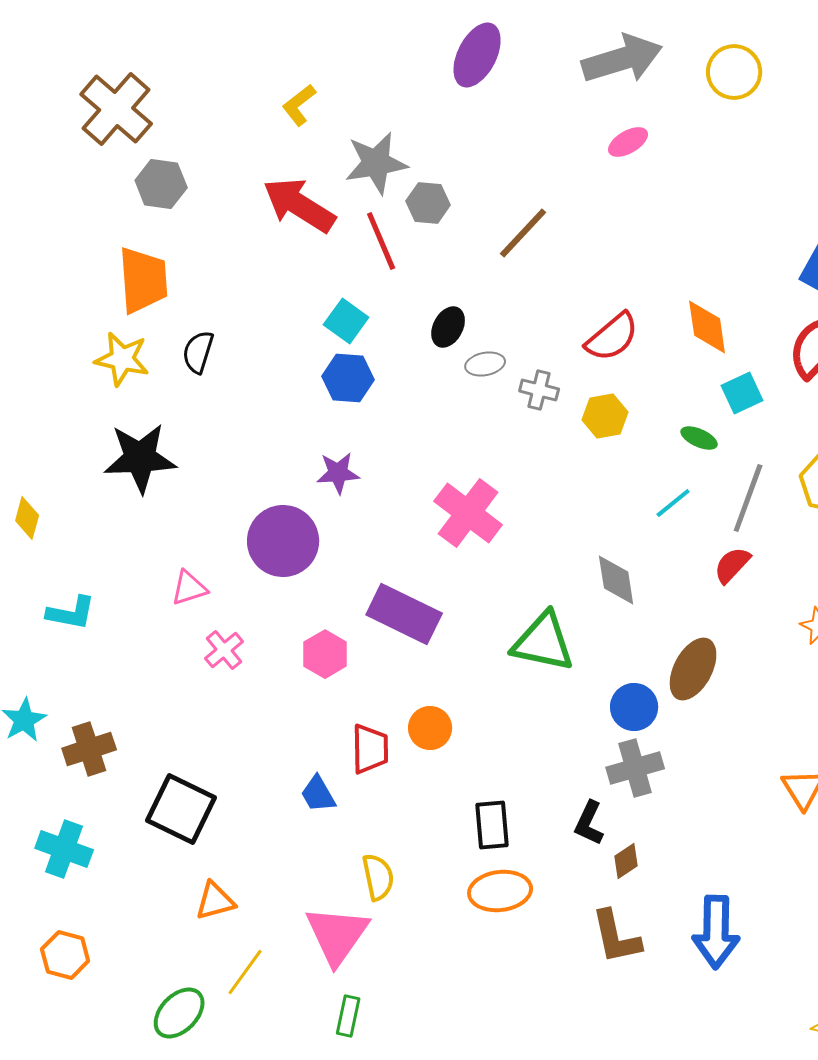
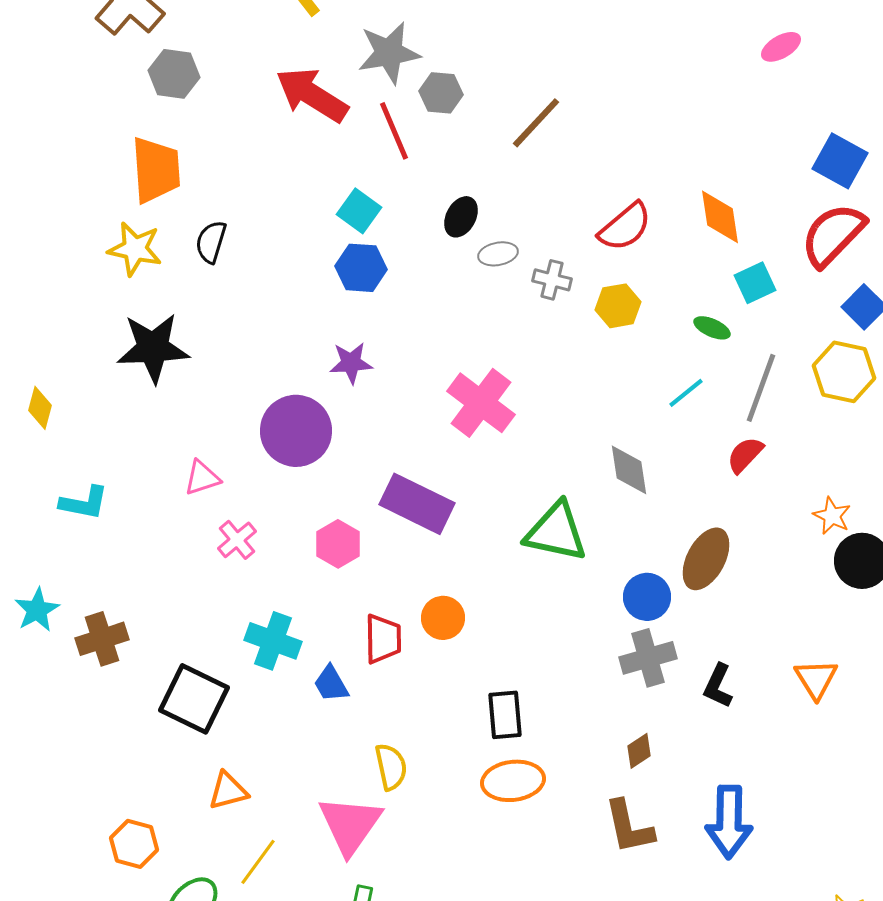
pink ellipse: (628, 142) -> (781, 47), moved
black L-shape: (589, 823) -> (718, 686), moved
cyan cross: (64, 849) -> (273, 641), moved
orange hexagon: (65, 955) -> (134, 844), moved

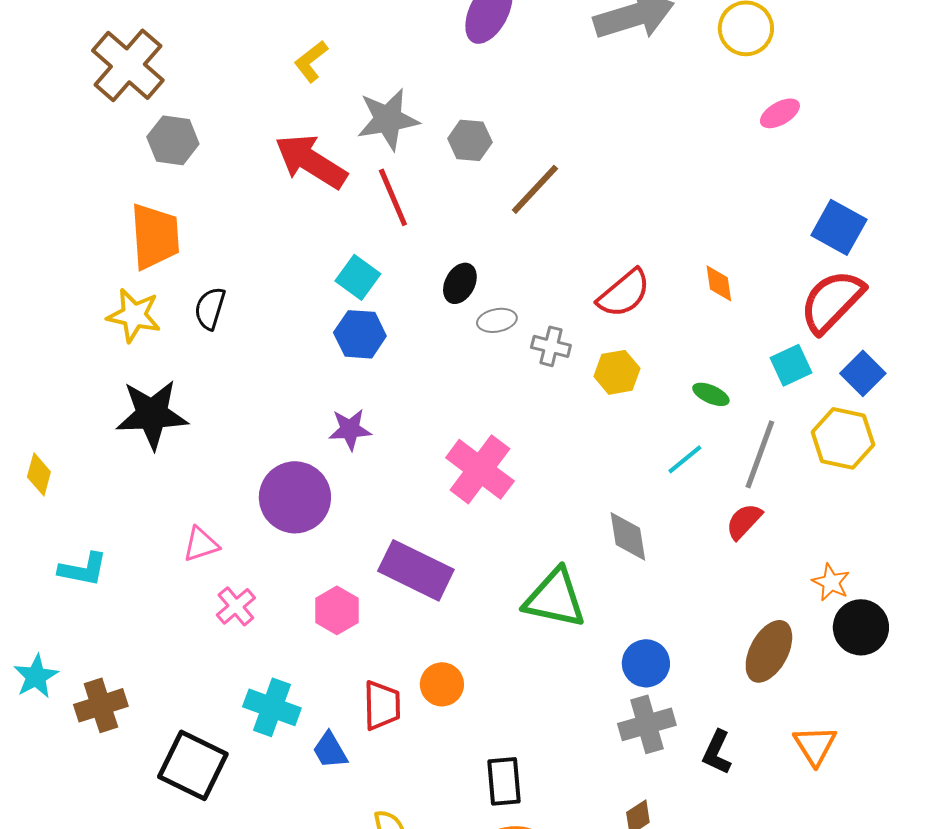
gray hexagon: (441, 93) -> (470, 140), moved
orange diamond: (720, 217) -> (719, 283), size x0.7
cyan square: (755, 283) -> (791, 365), moved
brown ellipse: (706, 559) -> (769, 651), moved

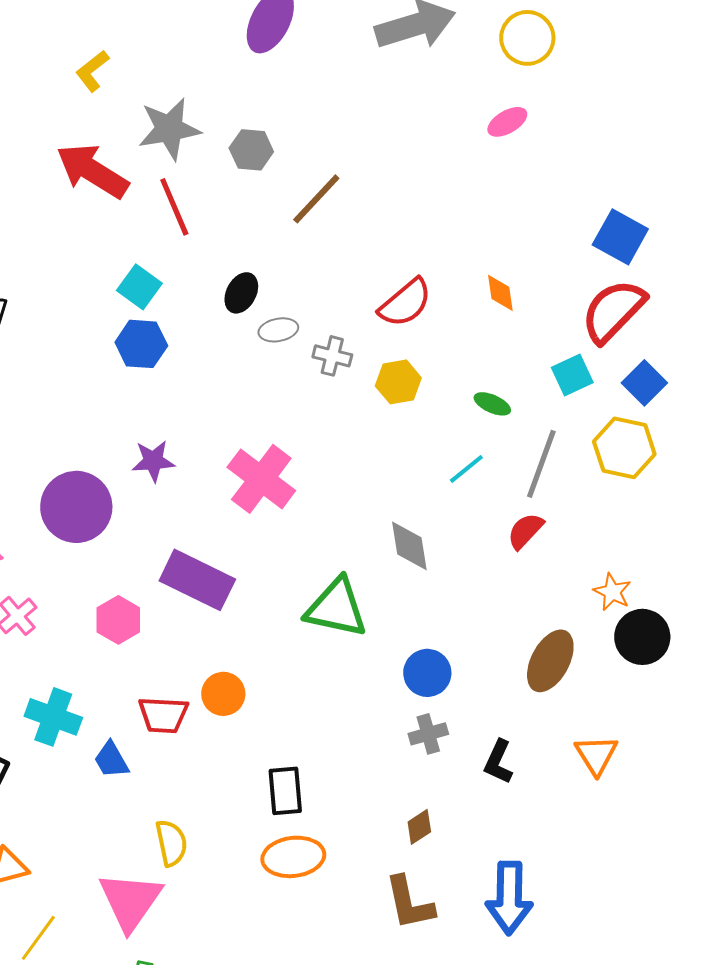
pink ellipse: (780, 113) -> (507, 122), moved
purple star: (350, 429) -> (153, 461), moved
red trapezoid: (382, 705) -> (163, 715), turned 94
gray cross: (647, 724) -> (428, 734), size x0.7

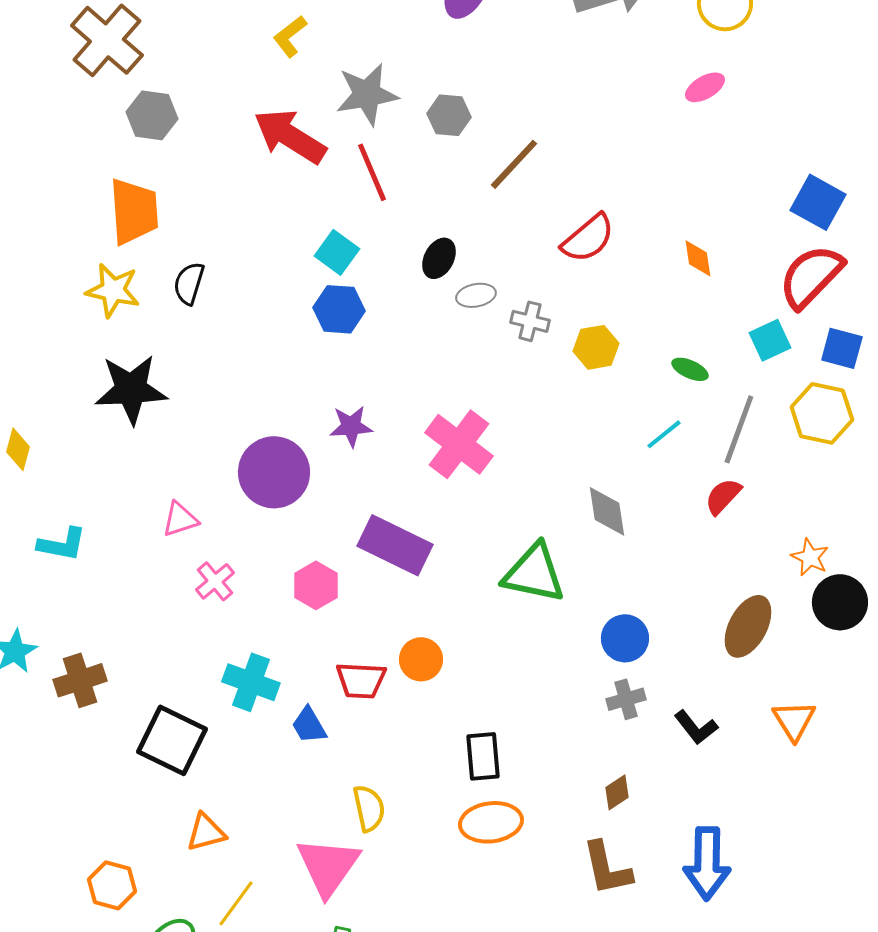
red semicircle: (405, 303) -> (588, 238), moved
blue square: (644, 383) -> (842, 348), turned -30
black L-shape: (498, 762) -> (696, 727), turned -63

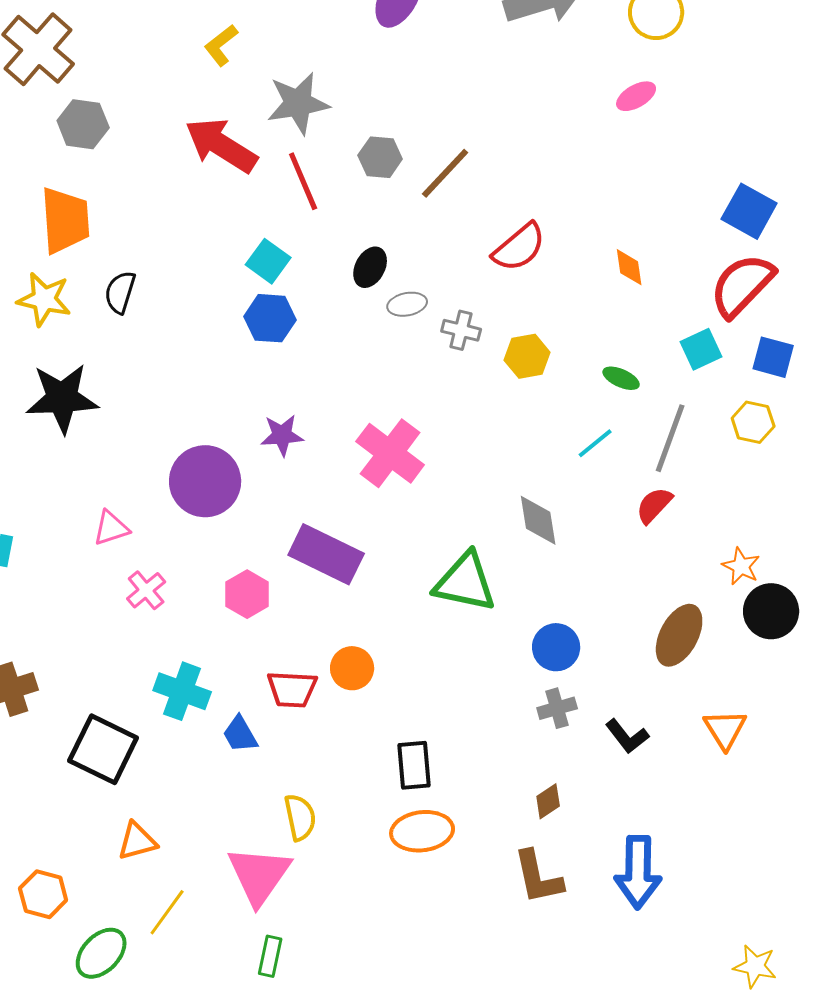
gray hexagon: (449, 115) -> (380, 157), moved
yellow hexagon: (822, 413) -> (753, 422), size x0.7

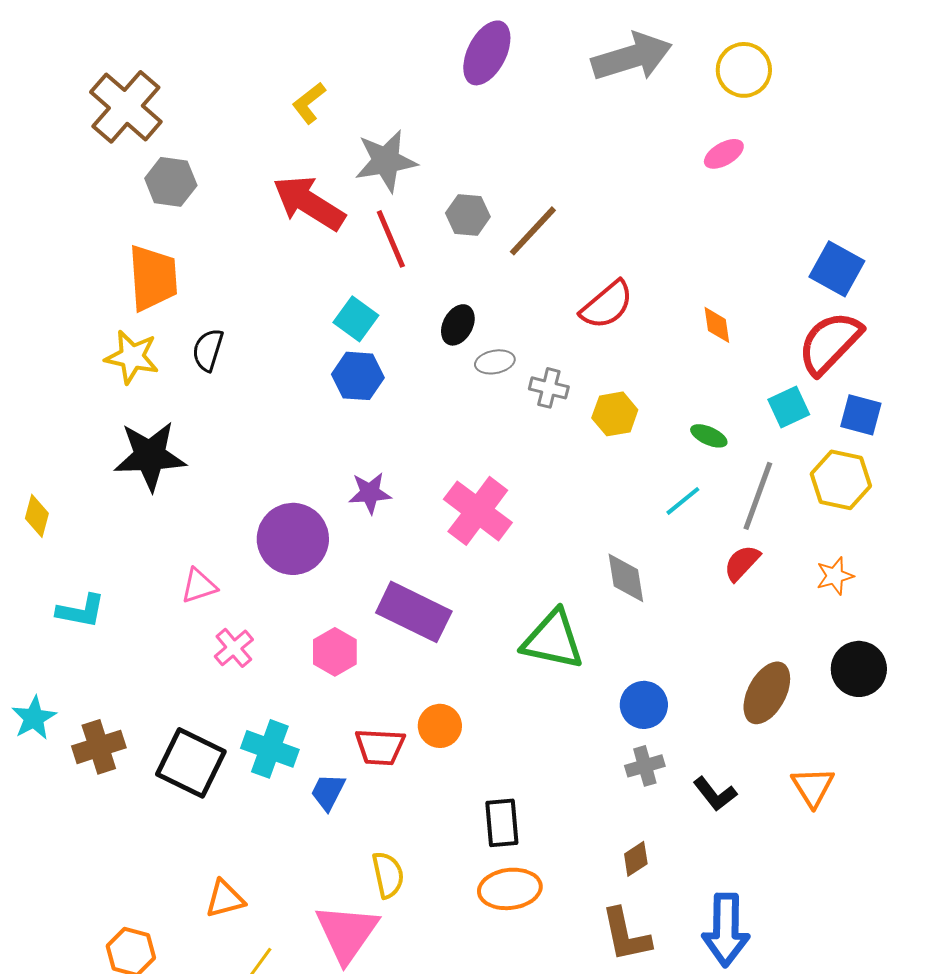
yellow hexagon: (753, 422) -> (841, 480), size x1.4
orange star: (741, 566) -> (835, 576), moved, turned 30
blue trapezoid: (240, 734) -> (328, 792), turned 57
black square: (103, 749) -> (191, 763), moved

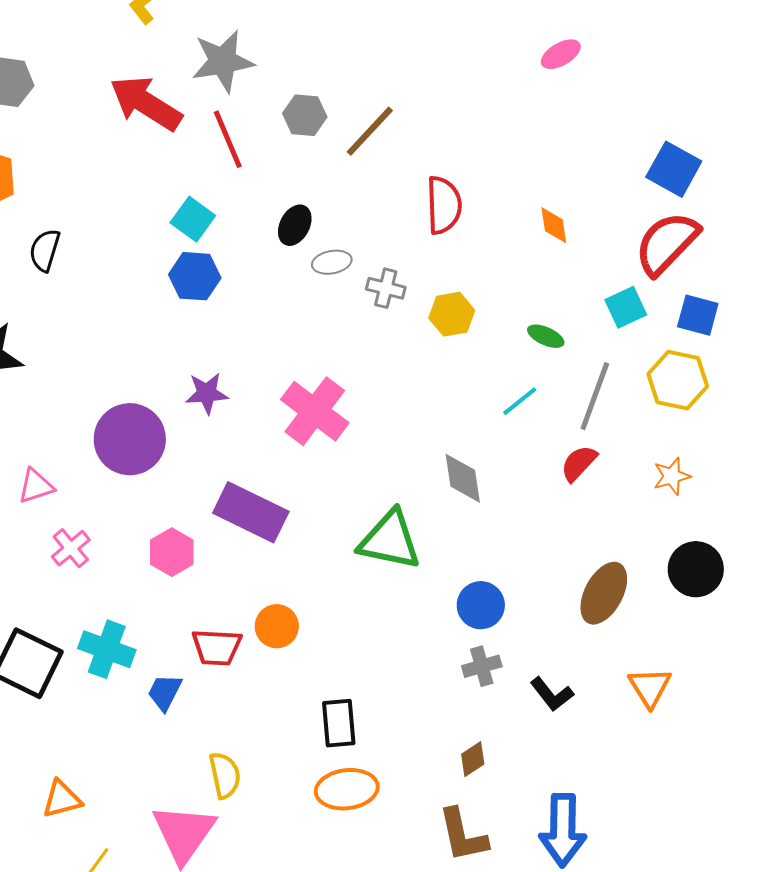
red semicircle: (607, 305) -> (444, 205), turned -52

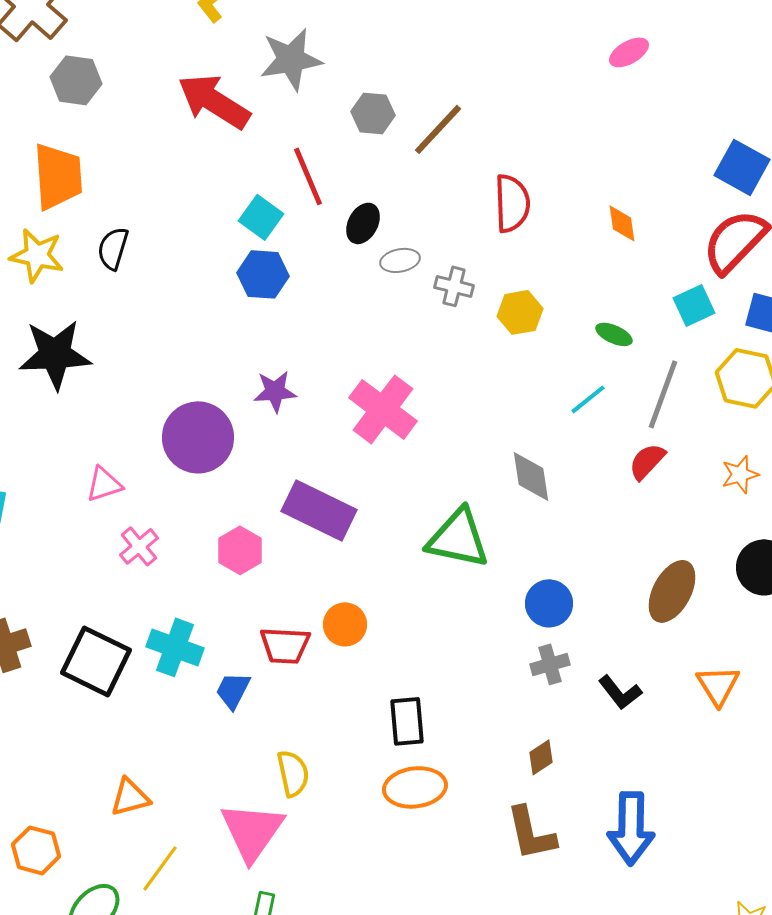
red line: (228, 139) -> (308, 176), moved

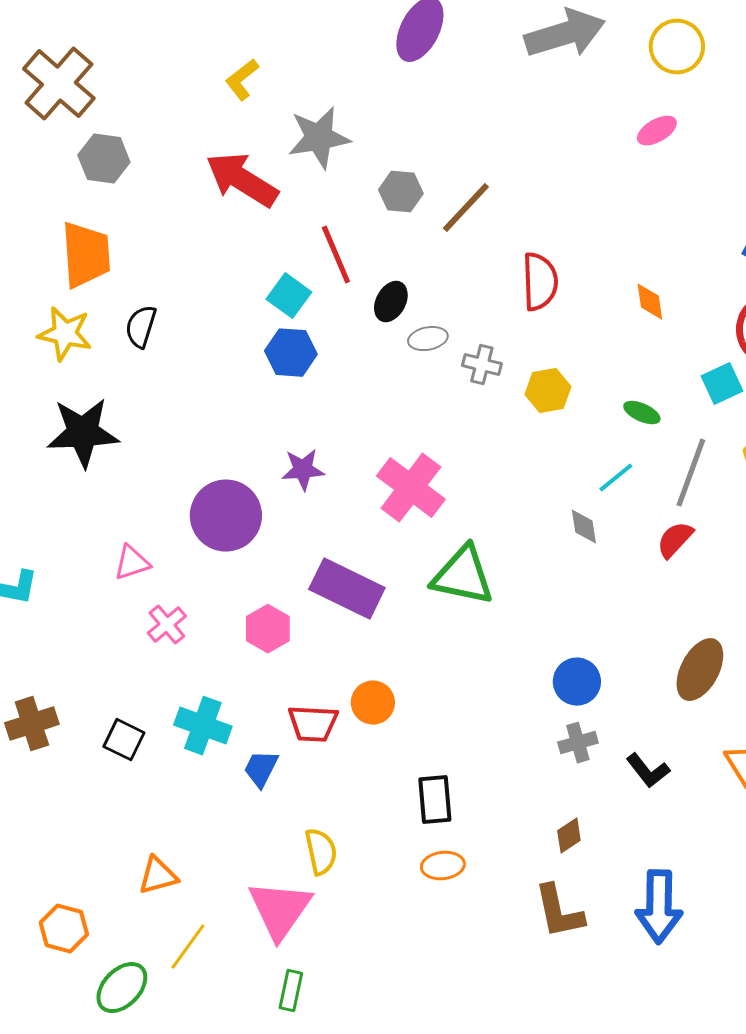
gray diamond: (531, 476) -> (584, 527), moved, size x0.7
green triangle: (458, 538) -> (463, 576), moved
black square: (96, 661) -> (124, 740), size x0.6
orange ellipse: (415, 787) -> (443, 866), size x0.7

